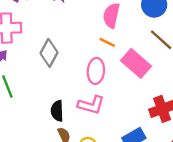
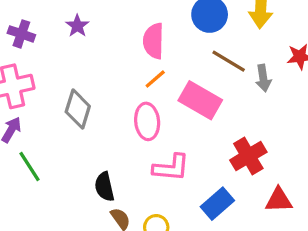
orange line: (107, 42) -> (155, 79), turned -56
pink L-shape: (91, 105) -> (171, 168), moved

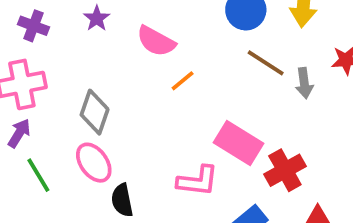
pink semicircle: (154, 41) -> (156, 41), moved, turned -64
pink rectangle: (200, 100) -> (239, 143), moved
pink ellipse: (147, 121) -> (94, 163), moved, turned -32

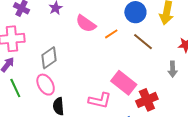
orange line: (183, 81) -> (111, 34), moved
gray arrow: (304, 83) -> (173, 69), moved
gray diamond: (95, 112) -> (49, 58), turned 30

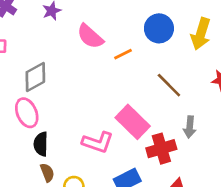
brown line: (143, 42) -> (169, 85), moved
gray arrow: (173, 69) -> (190, 127), moved

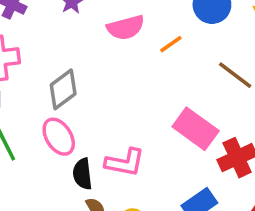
pink semicircle: (90, 36) -> (126, 27), turned -48
pink L-shape: (98, 142) -> (125, 162), moved

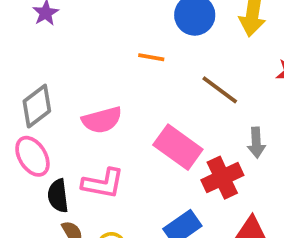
pink semicircle: (126, 27) -> (102, 120), moved
orange line: (171, 44) -> (151, 57), turned 45

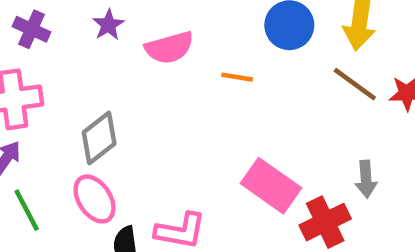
brown line: (220, 90) -> (355, 84), moved
pink semicircle: (102, 120) -> (169, 48), moved

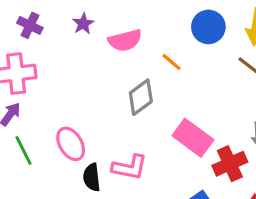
orange line: (237, 77) -> (171, 62), turned 30
gray diamond: (99, 138) -> (141, 97), moved

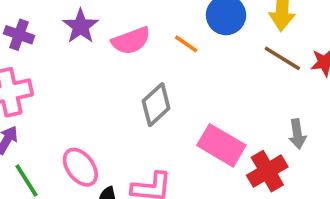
purple star: (83, 24) -> (81, 26), size x1.4
orange line: (171, 62) -> (186, 44), moved

